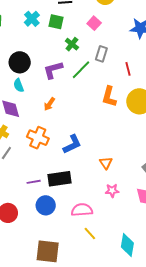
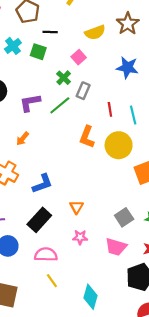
green cross: (72, 44) -> (64, 78), moved
black rectangle: (60, 179) -> (39, 220), moved, turned -45

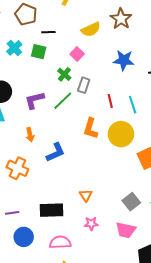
orange arrow: (23, 139) -> (30, 135), turned -48
blue L-shape: (42, 184) -> (56, 152), moved
black rectangle: (39, 220) -> (52, 210), turned 50

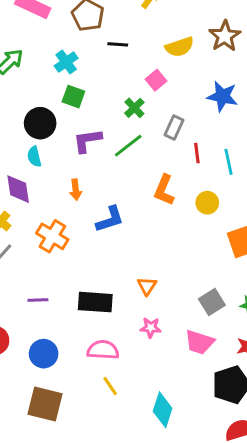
green square: (39, 52) -> (73, 97), moved
gray rectangle: (84, 85) -> (174, 127), moved
yellow circle: (121, 134) -> (207, 203), size x0.6
blue circle: (24, 237) -> (44, 354), moved

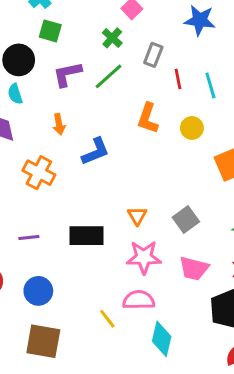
gray square: (212, 302) -> (186, 220), moved
pink star: (151, 328) -> (144, 257), size x1.6
pink semicircle: (103, 350) -> (139, 300), moved

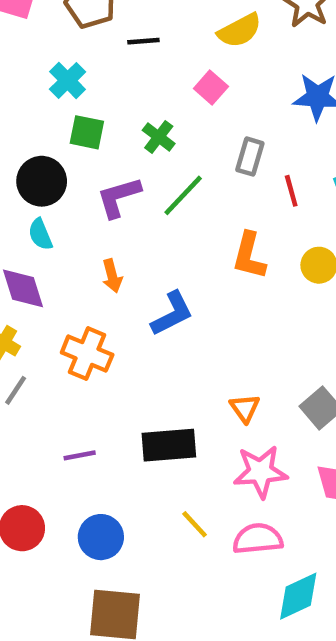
green cross: (112, 38) -> (159, 137), moved
yellow line: (107, 319) -> (195, 524), moved
cyan diamond: (162, 339) -> (298, 596), turned 56

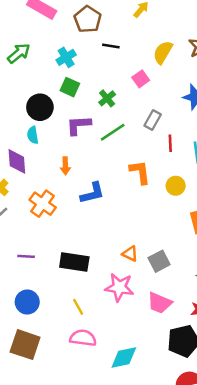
yellow semicircle: (240, 30) -> (163, 52), turned 135
orange L-shape: (249, 256) -> (140, 172), turned 145
orange triangle: (245, 408) -> (130, 254), moved, turned -42
pink semicircle: (258, 539) -> (83, 338), moved

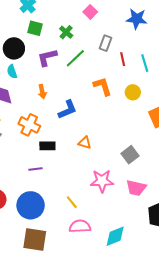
orange triangle: (130, 254) -> (85, 143), moved
purple line: (26, 256) -> (35, 169), moved
black rectangle: (74, 262) -> (47, 146), moved, size x0.7
blue circle: (27, 302) -> (31, 205), size x1.4

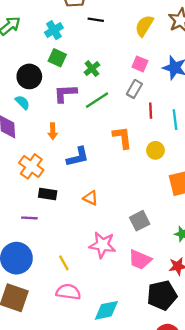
pink square: (90, 12) -> (140, 64), moved, turned -32
cyan semicircle: (12, 72) -> (22, 102), turned 144

